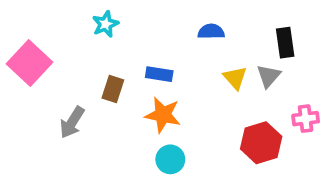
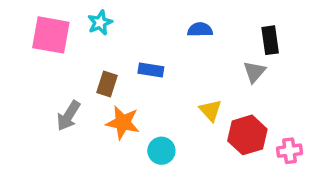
pink square: (29, 63) -> (51, 35), moved, turned -33
yellow triangle: (235, 78) -> (211, 110), moved
orange star: (163, 115) -> (123, 123), moved
pink cross: (306, 119) -> (289, 151), moved

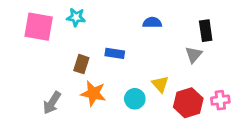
cyan star: (100, 23) -> (76, 17), turned 30
gray arrow: (68, 116) -> (52, 103), moved
cyan circle: (161, 151) -> (135, 99), moved
pink cross: (289, 151) -> (220, 100), moved

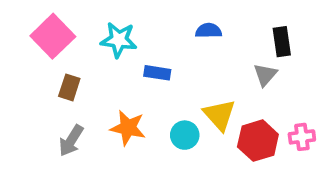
cyan star: (76, 17) -> (119, 40), moved, size x1.4
pink square: (39, 27) -> (53, 36), turned 36
brown rectangle: (81, 64) -> (69, 87), moved
yellow triangle: (160, 84) -> (219, 115), size x1.4

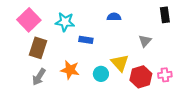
black rectangle: (282, 42) -> (165, 15), moved
brown rectangle: (69, 87) -> (38, 48), size x1.5

